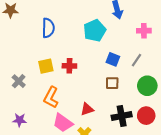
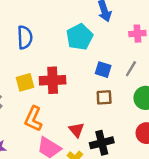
red cross: (69, 66) -> (53, 80), size x1.5
red triangle: (87, 109) -> (77, 130), turned -48
black cross: (122, 116) -> (102, 143), moved

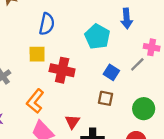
cyan pentagon: (80, 37) -> (97, 37), turned -30
gray line: (131, 69) -> (137, 64), moved
yellow square: (25, 82) -> (37, 54), moved

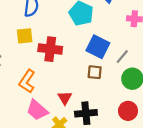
gray line: (137, 64) -> (122, 57), moved
blue square: (111, 72) -> (98, 47), size x1.5

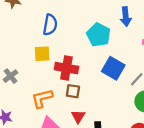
brown square: (95, 72) -> (73, 91), moved
orange L-shape: (27, 81) -> (42, 98), turned 40

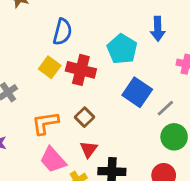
yellow square: (42, 54) -> (50, 67), turned 35
red cross: (66, 68) -> (81, 70), moved
brown square: (73, 91) -> (84, 117), turned 32

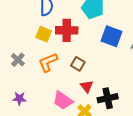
orange L-shape: (45, 123) -> (48, 62), moved

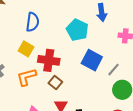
red cross: (67, 30) -> (49, 60), moved

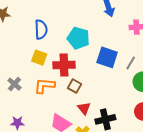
cyan pentagon: (77, 30) -> (78, 38), moved
orange L-shape: (26, 77) -> (45, 86), turned 30

